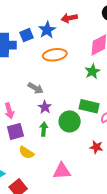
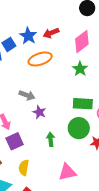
red arrow: (69, 18) -> (51, 33), moved
green circle: (70, 121) -> (79, 128), moved
green arrow: (44, 129) -> (51, 139), moved
yellow semicircle: (26, 153) -> (24, 168), moved, turned 77

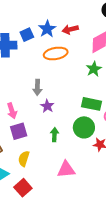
gray arrow: (27, 95) -> (37, 87), turned 63

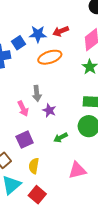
blue star: (47, 29) -> (38, 34), turned -30
pink arrow: (12, 111) -> (23, 109), moved
green arrow: (54, 135) -> (61, 138), turned -112

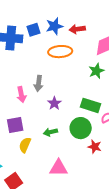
blue star: (38, 34) -> (54, 26), turned -30
purple star: (49, 110) -> (54, 103), moved
yellow semicircle: (34, 166) -> (25, 145), moved

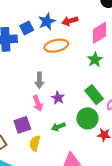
pink arrow: (21, 95) -> (38, 103), moved
green rectangle: (91, 105) -> (94, 95), turned 42

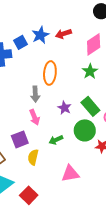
orange ellipse: (56, 46) -> (50, 73), moved, turned -70
purple star: (58, 98) -> (64, 108), moved

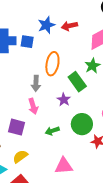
blue square: (21, 42) -> (27, 42), moved, turned 32
green rectangle: (90, 106) -> (77, 82), moved
purple square: (20, 139) -> (16, 127), turned 30
yellow semicircle: (33, 157) -> (20, 156), moved, turned 35

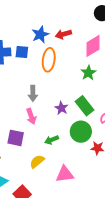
orange ellipse: (52, 64) -> (49, 60), moved
green rectangle: (77, 82) -> (85, 106), moved
yellow semicircle: (20, 156) -> (37, 162), moved

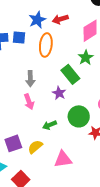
green rectangle: (85, 106) -> (70, 74), moved
purple square: (16, 138) -> (13, 143), moved, turned -30

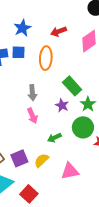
blue star: (37, 20) -> (22, 28), moved
green star: (86, 58) -> (88, 104), moved

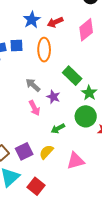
blue star: (22, 28) -> (32, 20), moved
gray arrow: (32, 93) -> (33, 85), turned 140
purple star: (62, 105) -> (53, 97), moved

